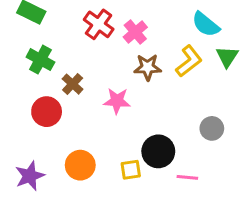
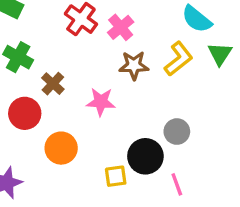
gray circle: (212, 128) -> (177, 132), moved
orange circle: (80, 165) -> (61, 148), moved
pink line: (187, 177) -> (177, 184), turned 65

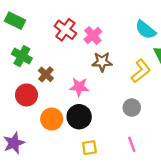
yellow L-shape: (178, 59) -> (141, 71), moved
black circle: (145, 156) -> (79, 117), moved
yellow square: (116, 176) -> (89, 148), moved

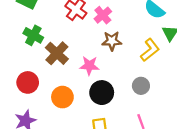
brown cross: (46, 74) -> (57, 53), size x1.5
red circle: (26, 95) -> (28, 82), moved
black circle: (79, 117) -> (102, 93), moved

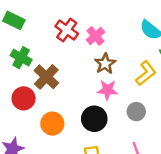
brown star: (112, 41) -> (105, 64), turned -30
pink star: (89, 66) -> (107, 90), moved
red circle: (28, 82) -> (24, 98), moved

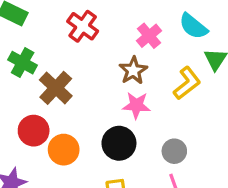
pink cross: (95, 36) -> (149, 36), moved
red circle: (24, 98) -> (34, 131), moved
gray circle: (136, 112) -> (174, 151), moved

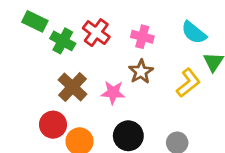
pink cross: (149, 36) -> (142, 37), moved, turned -35
green cross: (23, 63) -> (63, 41), moved
pink star: (136, 105) -> (113, 93), moved

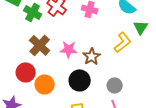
brown star: (141, 72) -> (92, 56), moved

